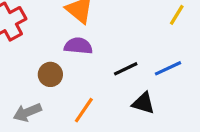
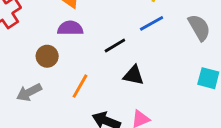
blue line: (168, 68) -> (152, 23), moved

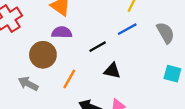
brown circle: (47, 56) -> (43, 55), size x1.5
gray arrow: (29, 92) -> (28, 84), turned 54

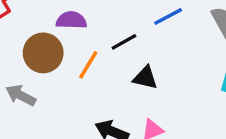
orange line: (69, 79) -> (88, 65), moved

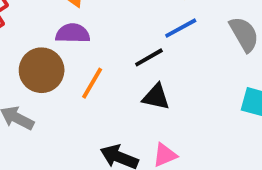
black line: (124, 42) -> (149, 57), moved

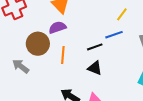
purple semicircle: (73, 33) -> (57, 27), turned -30
orange line: (92, 83) -> (63, 55), turned -36

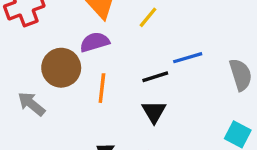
yellow line: (122, 14) -> (148, 17), moved
black triangle: (95, 68) -> (154, 112), turned 35

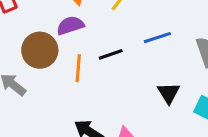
black line: (155, 77) -> (111, 54), moved
black triangle: (154, 112) -> (169, 93), moved

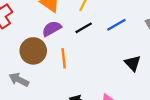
black line: (111, 54) -> (84, 28), moved

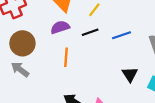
brown circle: (33, 51) -> (22, 43), moved

